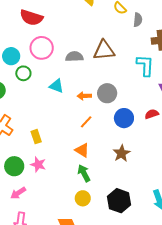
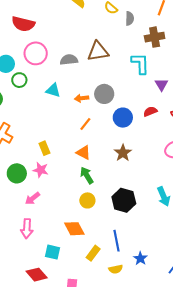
yellow rectangle: (36, 137) -> (44, 148), moved
pink arrow: (18, 193) -> (33, 198), moved

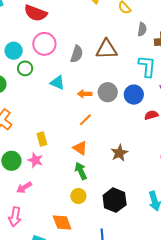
gray semicircle: (130, 18) -> (142, 29), moved
gray semicircle: (69, 60) -> (77, 54), turned 108
blue circle: (123, 118) -> (134, 95), moved

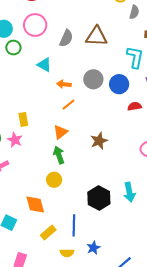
gray semicircle: (142, 29) -> (134, 12), moved
orange arrow: (85, 94) -> (64, 84), moved
orange triangle: (80, 148) -> (61, 132), turned 42
black hexagon: (115, 200) -> (99, 198), moved

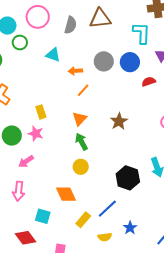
blue line: (74, 225) -> (107, 209), turned 55

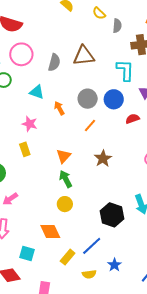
orange arrow: (75, 71) -> (59, 108), turned 64
orange line: (83, 90) -> (90, 126), moved
pink star: (36, 133) -> (30, 124), moved

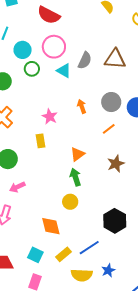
cyan triangle: (37, 92) -> (64, 71), moved
cyan square: (27, 254) -> (35, 255), moved
yellow semicircle: (89, 274) -> (82, 275), size x1.5

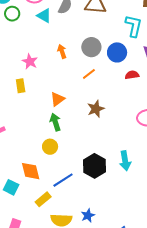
blue line: (89, 248) -> (63, 180), moved
cyan square: (35, 255) -> (11, 187), moved

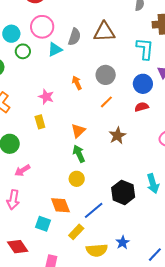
cyan triangle: (44, 16) -> (55, 49), turned -49
blue circle: (117, 52) -> (143, 84), moved
red semicircle: (132, 75) -> (142, 107), moved

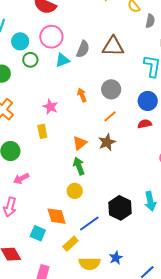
brown star: (117, 136) -> (107, 142), moved

